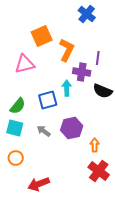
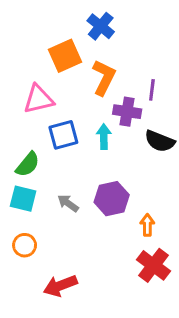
blue cross: (87, 14) -> (101, 26), moved
blue square: (48, 100) -> (63, 135), moved

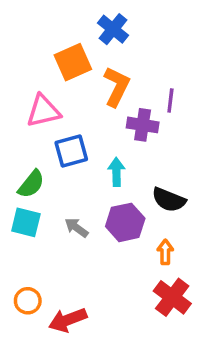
cyan arrow: (104, 136) -> (117, 172), moved
black semicircle: (160, 141) -> (169, 200), moved
orange circle: (25, 245) -> (28, 301), moved

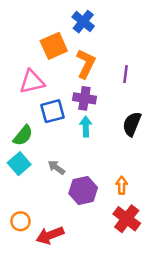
purple cross: (143, 125) -> (84, 98), moved
black semicircle: (169, 200) -> (132, 124), moved, turned 90
cyan square: (26, 222) -> (19, 164), turned 35
purple hexagon: (125, 222) -> (83, 191), moved

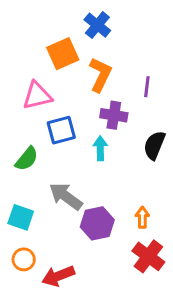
purple cross: (84, 98) -> (114, 115), moved
cyan square: (19, 164) -> (21, 217), moved, turned -30
gray arrow: (56, 167) -> (66, 196), size x1.6

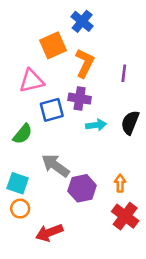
purple cross: (114, 115) -> (80, 99), moved
cyan arrow: (100, 148) -> (96, 125), moved, turned 84
orange circle: (24, 259) -> (20, 209), moved

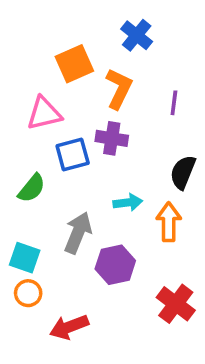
blue cross: (82, 21) -> (137, 35), moved
cyan arrow: (96, 125) -> (128, 202), moved
gray arrow: (56, 166) -> (78, 233), turned 76
orange arrow: (120, 183) -> (169, 222), moved, size x1.5

